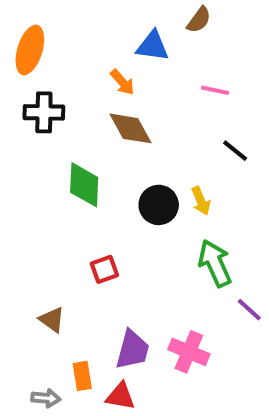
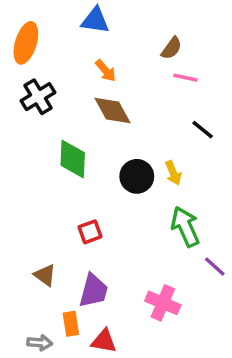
brown semicircle: (199, 20) -> (171, 48), moved
blue triangle: (153, 46) -> (95, 20), moved
black cross: (44, 112) -> (38, 97), turned -32
purple trapezoid: (132, 350) -> (93, 291), moved

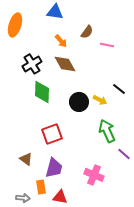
brown semicircle: (171, 48) -> (87, 32), moved
black cross: (38, 97) -> (32, 64), moved
black line: (203, 130) -> (119, 89), moved
yellow arrow: (173, 173) -> (100, 100), turned -40
red square: (90, 232) -> (52, 134), size x1.5

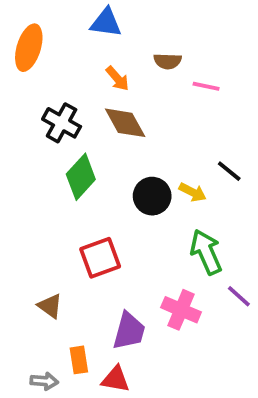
brown semicircle: (87, 32) -> (168, 61), turned 56
black cross: (32, 64) -> (62, 123), turned -30
green diamond: (42, 92) -> (81, 177), turned 40
purple trapezoid: (54, 168) -> (129, 331), moved
pink cross: (94, 175) -> (181, 310), moved

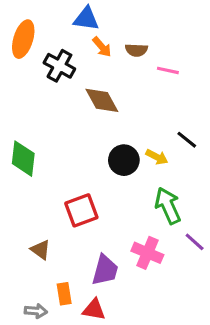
orange arrow: (117, 79) -> (102, 47), moved
black cross: (62, 123) -> (59, 66), moved
green diamond: (81, 177) -> (23, 159), moved, turned -36

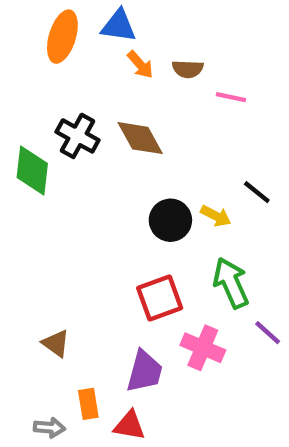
orange ellipse: (23, 39) -> (62, 37), moved
black cross: (59, 66) -> (78, 136), moved
green diamond: (23, 159) -> (32, 171), moved
red square: (81, 210) -> (160, 298), moved

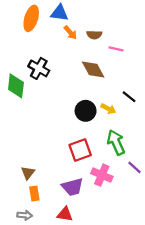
brown diamond: (140, 138) -> (93, 70), moved
brown triangle: (56, 343) -> (28, 173), turned 32
purple trapezoid: (144, 371) -> (72, 187), turned 60
orange rectangle: (88, 404) -> (34, 194), moved

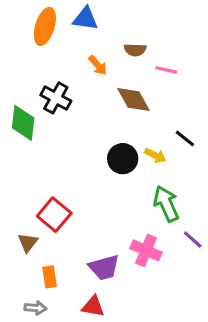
orange arrow: (70, 33) -> (98, 65), moved
red square: (80, 150) -> (54, 215), moved, turned -30
brown triangle: (28, 173) -> (28, 243), moved

